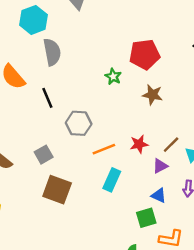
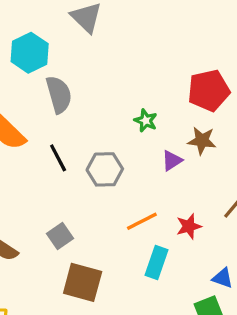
red pentagon: (145, 54) -> (209, 90), moved
gray hexagon: (79, 123) -> (105, 169), moved
red star: (139, 144) -> (189, 226), moved
purple triangle: (160, 166) -> (172, 161), moved

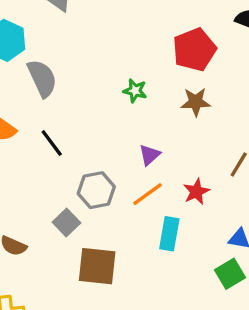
purple triangle: (172, 161) -> (150, 155), moved
gray hexagon: (105, 169) -> (96, 190), moved

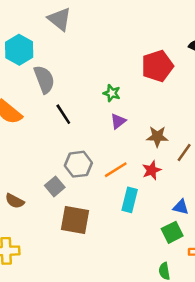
brown star: (196, 102) -> (157, 137), moved
black line: (52, 143) -> (63, 114), moved
purple triangle: (150, 155) -> (118, 121), moved

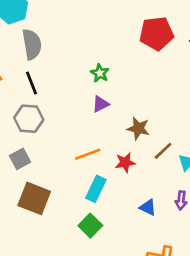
red pentagon: (157, 66) -> (157, 33), moved
black line: (63, 114) -> (31, 83), moved
gray hexagon: (78, 164) -> (29, 119), moved
green square: (172, 232) -> (90, 226), moved, turned -30

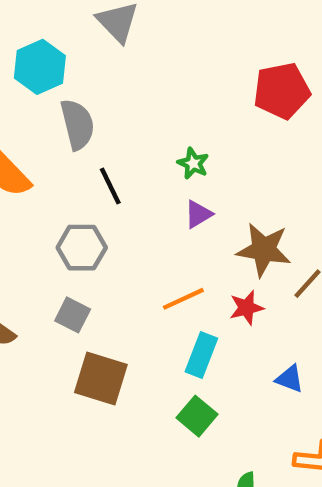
black line: (31, 83) -> (110, 186), moved
brown star: (138, 128) -> (264, 250), size x1.4
gray square: (20, 159) -> (73, 315), turned -30

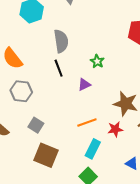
gray semicircle: (77, 124) -> (61, 41), moved
purple triangle: (198, 214) -> (84, 85), moved
gray hexagon: (82, 248) -> (21, 91), moved

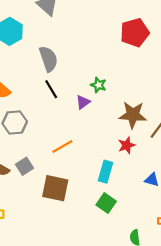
green star: (97, 61) -> (98, 85), moved
orange line: (87, 123) -> (62, 146), moved
gray square: (36, 125) -> (24, 166), moved, turned 35

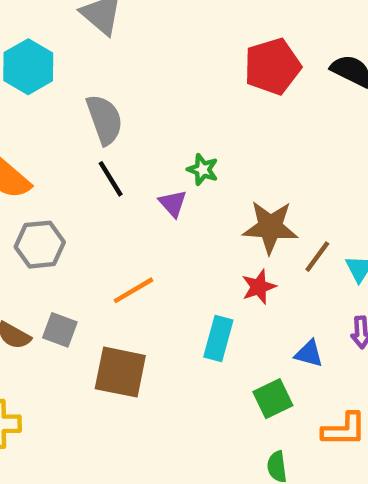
purple triangle: (83, 102) -> (173, 203), turned -35
gray square: (24, 166) -> (60, 330), turned -36
green square: (106, 203) -> (273, 399), moved, turned 30

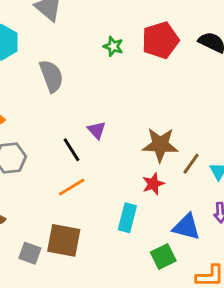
green star: (203, 170) -> (113, 46), moved
black line: (111, 179) -> (72, 150), moved
gray square: (60, 330) -> (30, 253), moved
blue triangle: (309, 354) -> (186, 227), size x1.5

